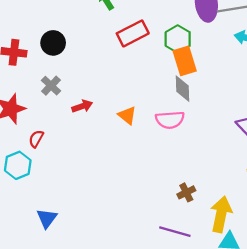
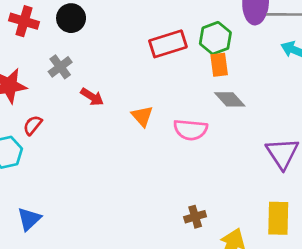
red rectangle: (133, 33) -> (168, 44), moved
orange rectangle: (185, 61) -> (219, 65), size x0.7
gray diamond: (182, 89) -> (230, 99), moved, turned -50
red arrow: (82, 106) -> (92, 97), turned 42

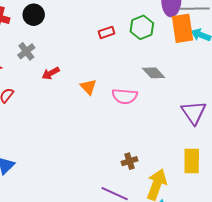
red rectangle: (168, 44) -> (106, 32), size x0.6
orange rectangle: (219, 65) -> (182, 28), moved, size x1.6
red arrow: (92, 97) -> (51, 73), turned 120

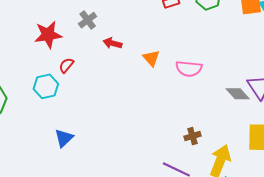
red arrow: (51, 73) -> (112, 43), turned 42
gray diamond: (154, 73) -> (238, 94), moved

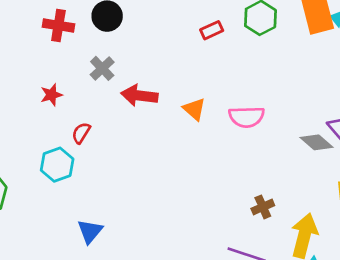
red star: (48, 35) -> (51, 95), size x0.6
red arrow: (112, 43) -> (139, 95), size x1.4

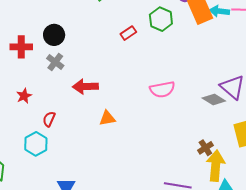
gray cross: (102, 68) -> (55, 62), moved
orange triangle: (194, 109) -> (107, 118), moved, turned -42
brown cross: (263, 207) -> (205, 148), moved

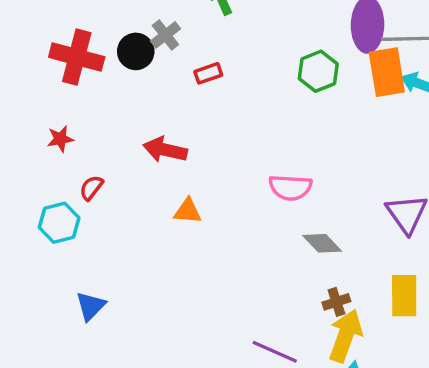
red rectangle: (128, 33) -> (208, 73), moved
red cross: (21, 47) -> (77, 57), size x1.4
gray cross: (55, 62) -> (165, 35), moved
gray diamond: (214, 99) -> (322, 243), moved

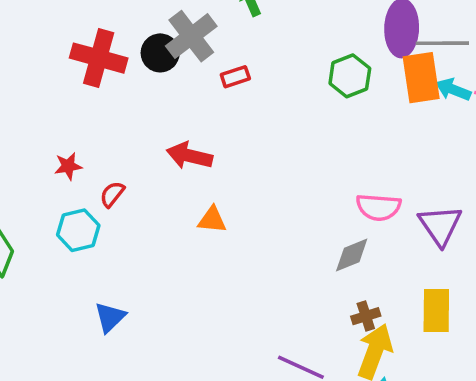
gray cross: (165, 35) -> (191, 36), size x1.6
red star: (60, 139) -> (68, 166), moved
pink semicircle: (290, 188) -> (378, 207), moved
gray diamond: (322, 243) -> (352, 255), turned -69

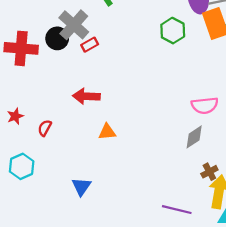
red rectangle: (235, 77) -> (90, 45), moved
cyan hexagon: (78, 230) -> (22, 166), moved
blue triangle: (110, 317) -> (81, 187), moved

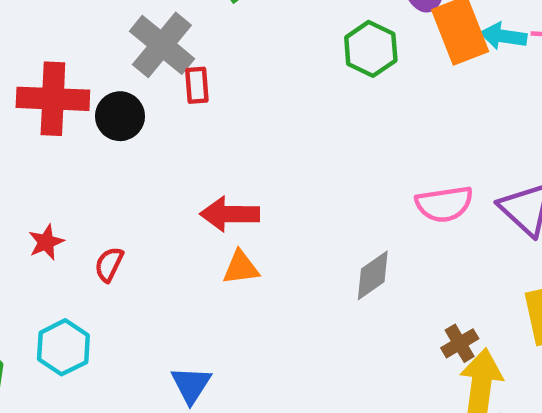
black circle: (57, 38) -> (120, 116), moved
red rectangle: (90, 45) -> (197, 85), turned -63
red arrow: (86, 96) -> (230, 214), moved
gray diamond: (194, 137) -> (373, 275), moved

